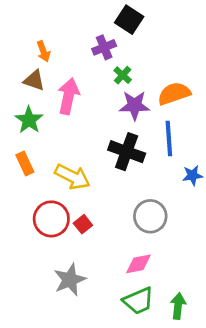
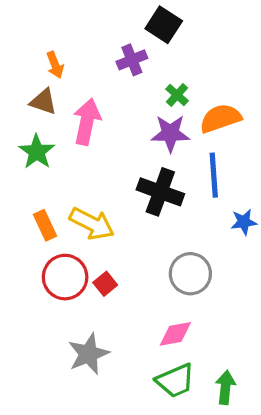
green cross: (123, 75) -> (177, 95), moved
orange rectangle: (25, 164) -> (45, 225), moved

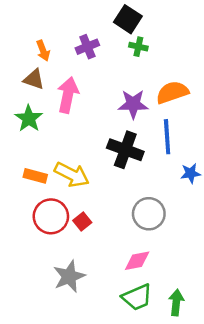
purple cross: (132, 60) -> (87, 47), moved
green cross: (177, 95) -> (138, 47), moved, turned -30
orange rectangle: (45, 225) -> (35, 176), turned -50

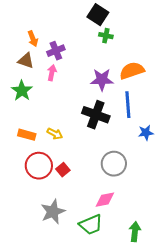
purple cross: (87, 47) -> (56, 51), moved
pink arrow: (68, 95) -> (52, 73), size x0.6
yellow arrow: (72, 175) -> (55, 134), size x0.6
green trapezoid: (137, 297) -> (91, 225), moved

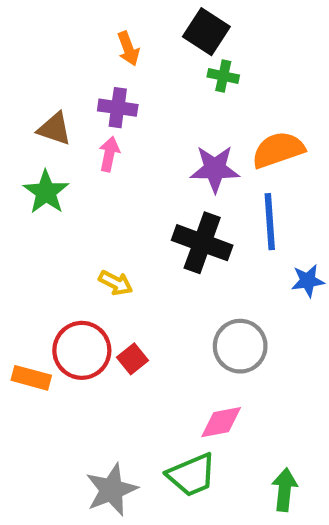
orange arrow: (33, 39) -> (128, 49), moved
purple cross: (56, 51) -> (118, 108), turned 30
orange rectangle: (27, 135) -> (31, 378), moved
gray star: (53, 212) -> (111, 490), moved

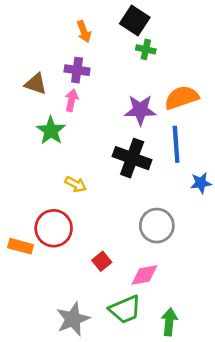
green star: (46, 192) -> (51, 131), moved
red square: (133, 359) -> (102, 261), moved
green arrow: (284, 490) -> (169, 322), moved

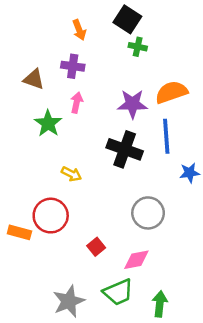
pink arrow: (72, 100) -> (77, 103), moved

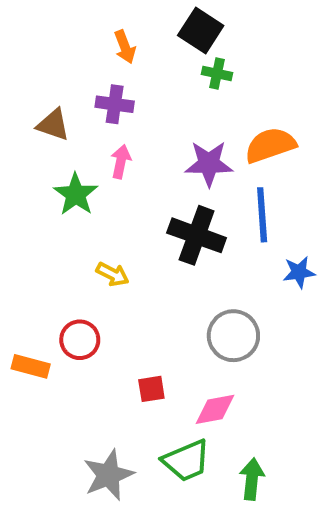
red circle: (51, 216) -> (80, 340), size x0.7
red square: (96, 247) -> (151, 389), turned 30

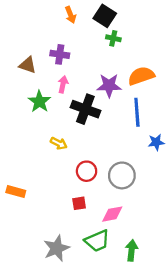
orange arrow: (125, 47) -> (70, 15), moved
black cross: (197, 235) -> (85, 109), moved
red circle: (80, 340) -> (87, 171), moved

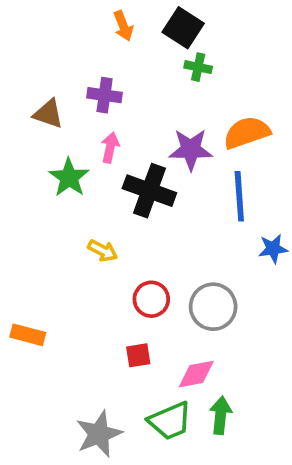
green arrow: (132, 250) -> (221, 415), moved

